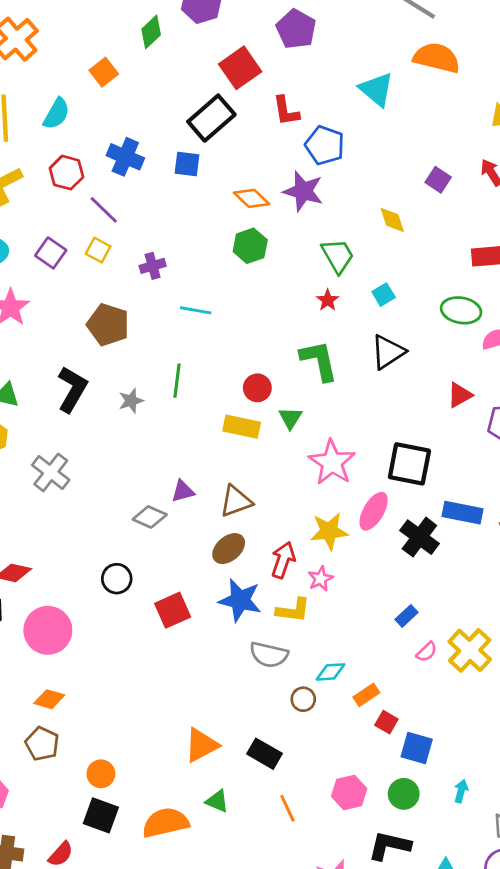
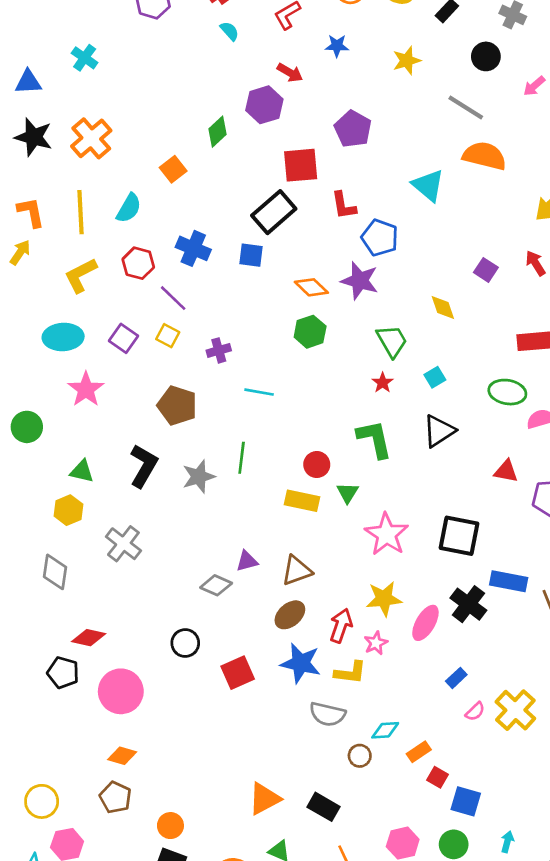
red square: (240, 68) -> (301, 165), turned 30
red triangle: (460, 395) -> (506, 471), turned 40
gray star: (131, 401) -> (199, 477), size x1.4
pink ellipse: (374, 511) -> (425, 623), moved

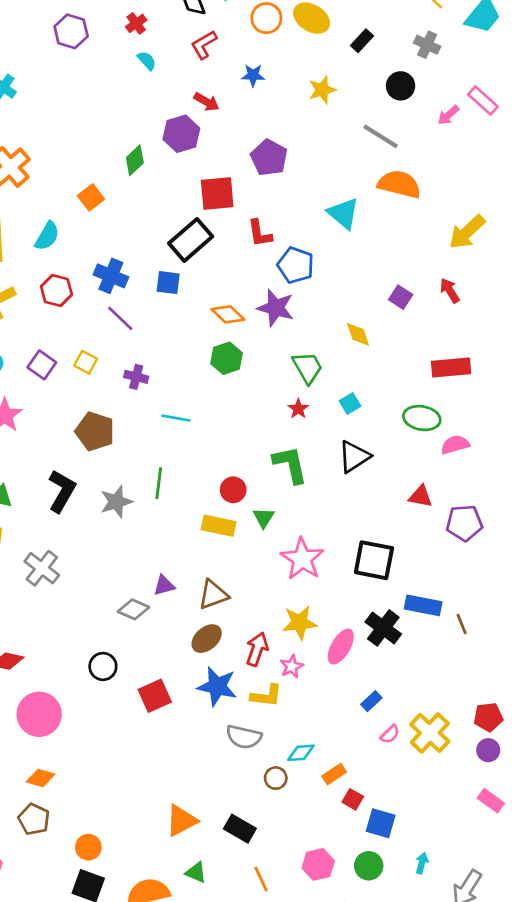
purple line: (173, 298) -> (120, 318), moved
purple cross: (219, 350) -> (136, 377), turned 30

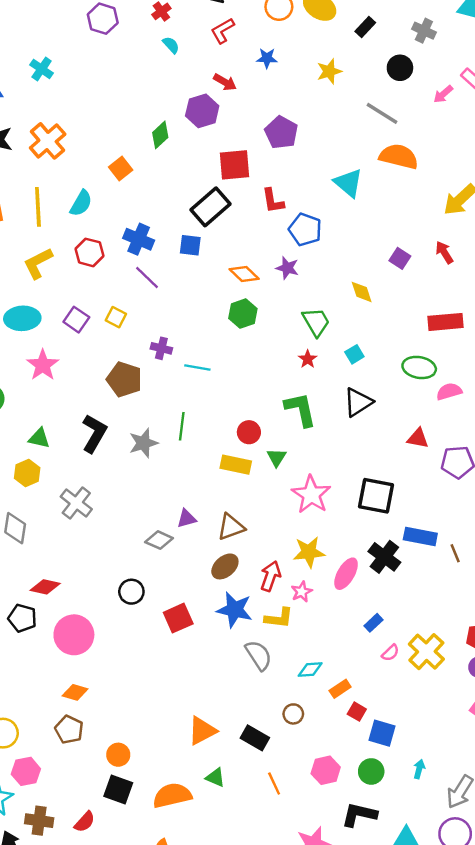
purple star: (276, 308) -> (287, 268), size x0.7
purple cross: (136, 377) -> (161, 348), moved
gray semicircle: (244, 737) -> (259, 655), turned -136
brown circle: (276, 778) -> (293, 714), moved

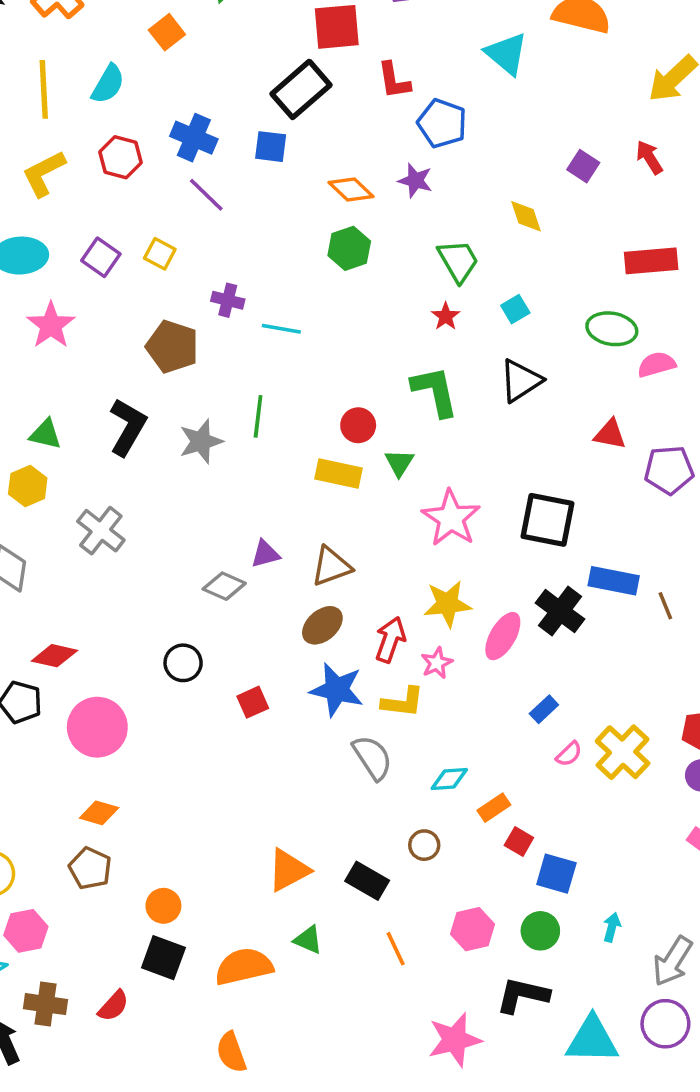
red square: (178, 618) -> (253, 702), size x0.7

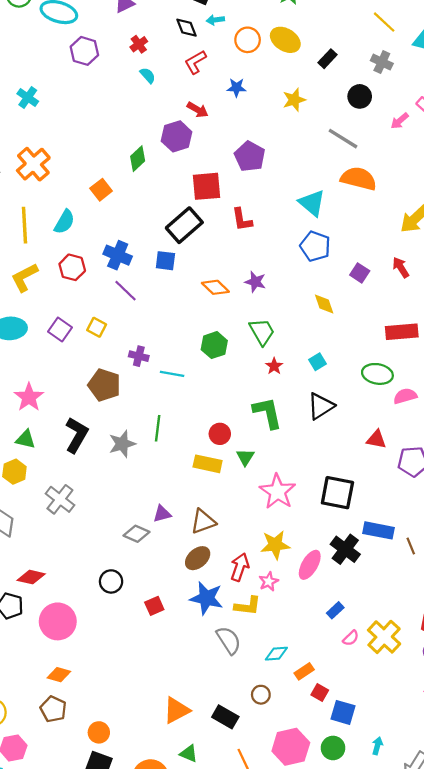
blue pentagon: (442, 123) -> (315, 246), moved
green hexagon: (349, 248) -> (214, 345), moved
green trapezoid: (458, 261) -> (262, 332), moved
pink star: (51, 325) -> (29, 397), moved
pink hexagon: (472, 929) -> (291, 747), size x1.4

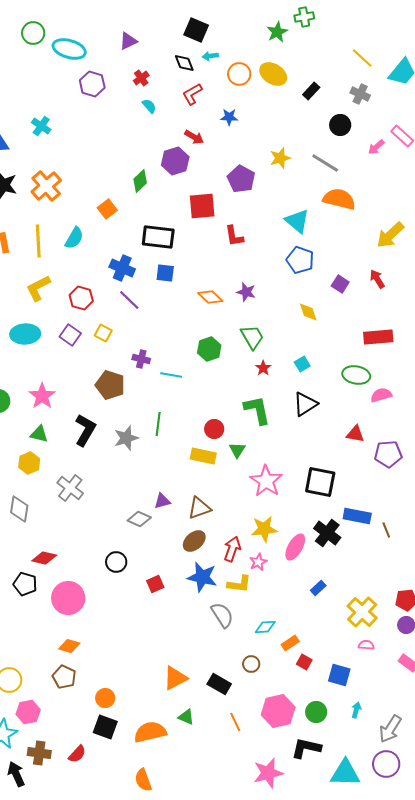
yellow star: (294, 100) -> (280, 158), moved
black rectangle: (184, 225) -> (158, 237), moved, turned 48
red hexagon: (72, 267) -> (81, 298), moved
pink semicircle: (351, 638) -> (366, 645), moved, turned -133
blue square: (343, 712) -> (339, 675), moved

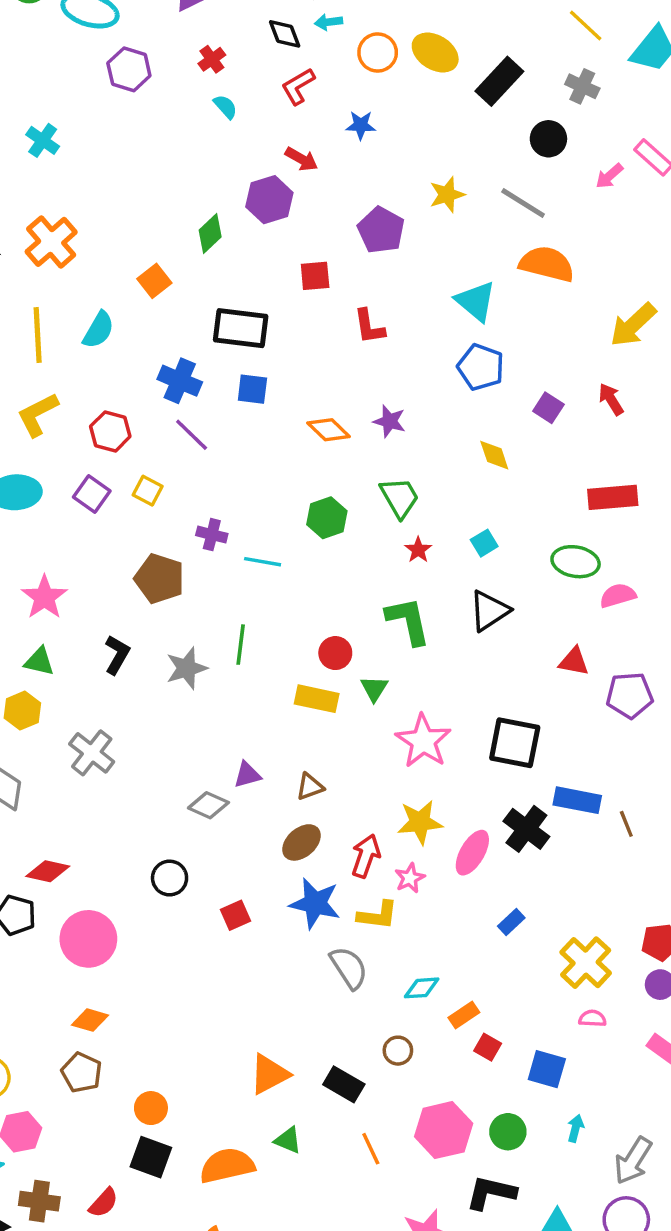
black rectangle: (311, 91) -> (499, 81), size x1.6
red square: (202, 206) -> (315, 276), size x0.7
black L-shape: (85, 430) -> (117, 655), size x0.7
brown triangle: (199, 508) -> (310, 787), size x0.7

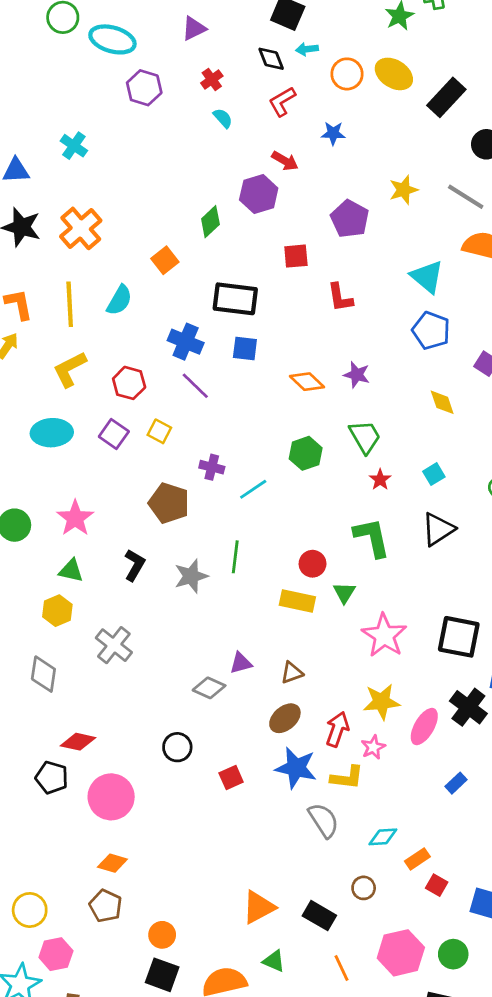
cyan line: (263, 562) -> (253, 489), turned -44

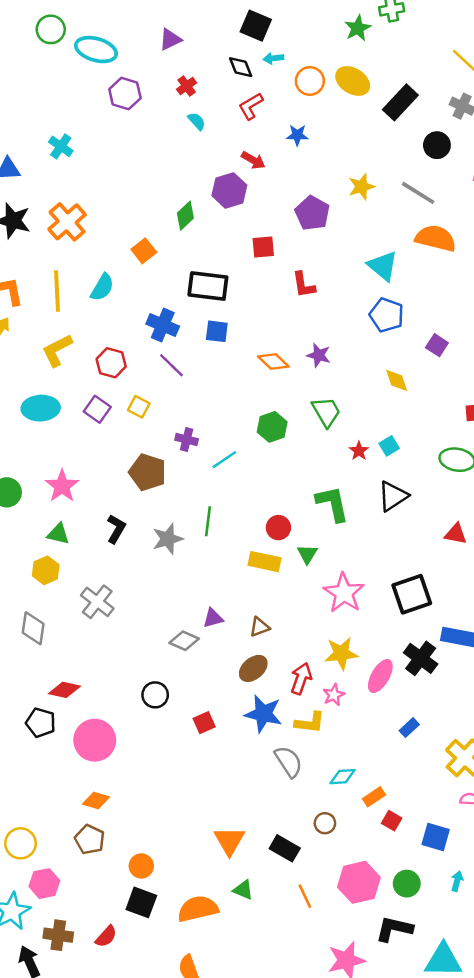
red star: (380, 480) -> (359, 451), moved
black square: (459, 637) -> (412, 594), turned -30
orange triangle: (259, 907) -> (229, 841), turned -32

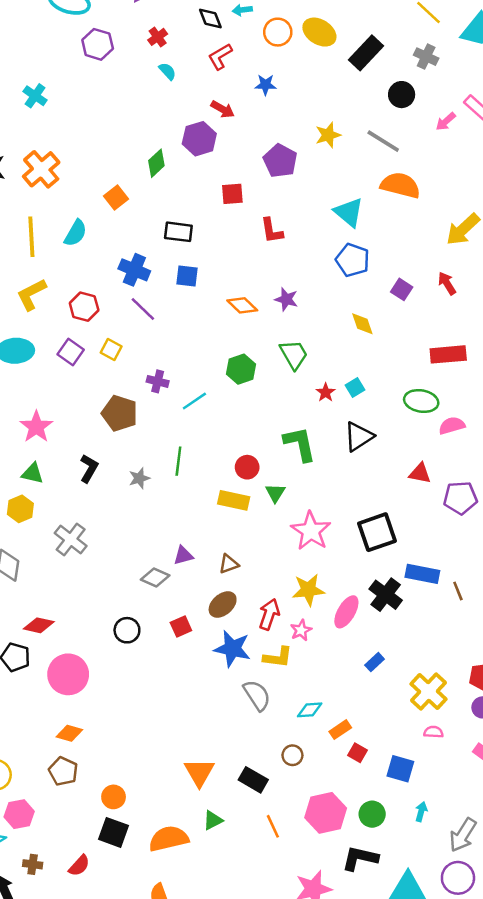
black rectangle: (208, 286) -> (178, 232), size x0.7
gray star: (168, 539) -> (139, 478), size x0.7
red square: (204, 723) -> (181, 627), moved
green triangle: (243, 890) -> (213, 820), turned -50
brown cross: (58, 935) -> (33, 864), size x0.7

